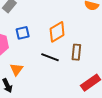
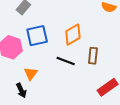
blue square: (23, 33) -> (37, 36), size x1.5

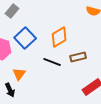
blue square: (37, 36) -> (25, 38), turned -30
brown rectangle: (93, 56) -> (78, 57), turned 70

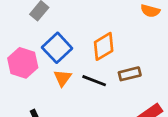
orange triangle: (19, 74) -> (63, 78), moved

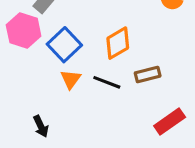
pink hexagon: (23, 63) -> (24, 31), moved

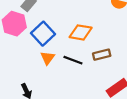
orange diamond: (118, 43) -> (81, 32), turned 40

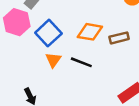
brown rectangle: (102, 55) -> (119, 38), moved

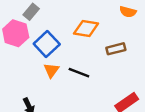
orange diamond: (90, 32) -> (86, 28), moved

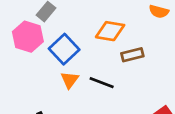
brown rectangle: (116, 49) -> (132, 55), moved

